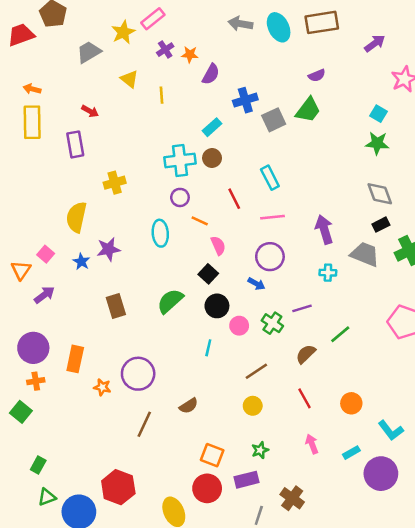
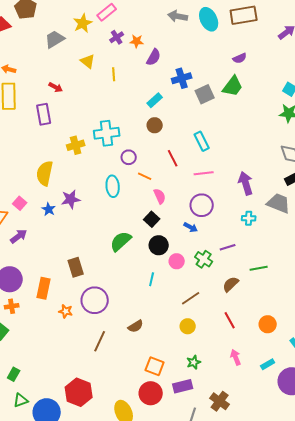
cyan cross: (180, 160) -> (107, 133), moved
brown rectangle: (116, 306) -> (76, 267), moved
green line: (340, 334) -> (259, 268), turned 30

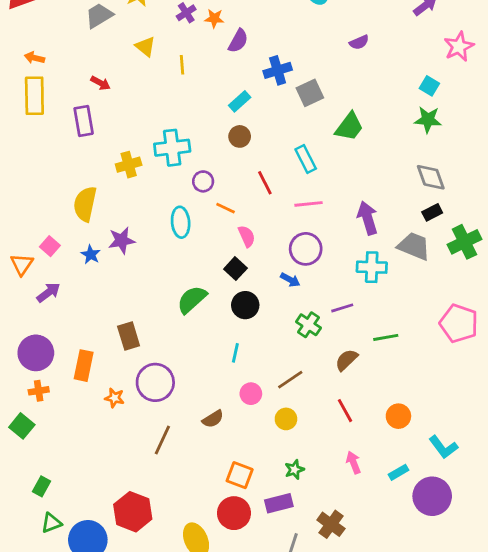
green trapezoid: (233, 86) -> (349, 127), moved
cyan cross: (249, 218) -> (372, 267), size x1.5
pink circle: (177, 261) -> (251, 394), moved

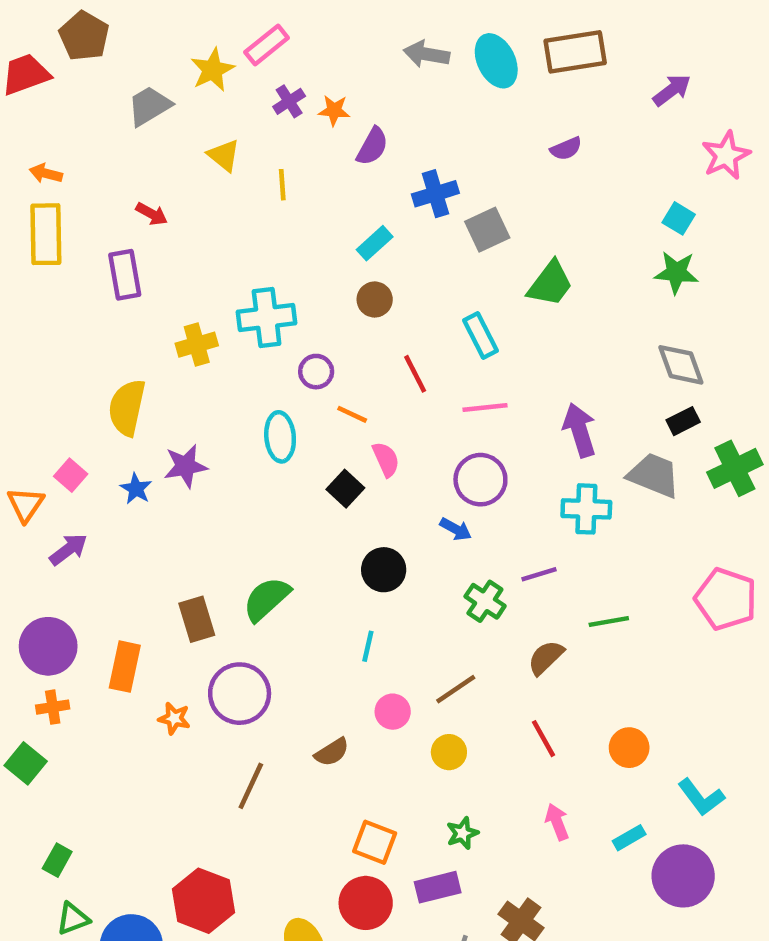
black square: (235, 269) -> (345, 489), moved
green semicircle: (192, 299) -> (267, 599), moved

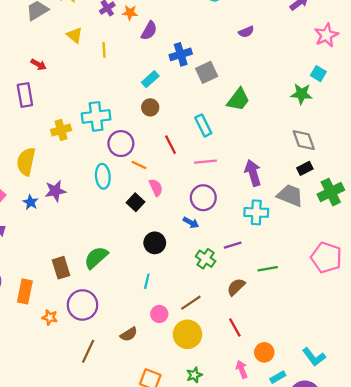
cyan square: (679, 218) -> (318, 74), moved
purple circle: (316, 372) -> (121, 144), size x1.5
orange circle: (629, 748) -> (264, 352), moved
yellow circle: (449, 752) -> (187, 334), size x1.6

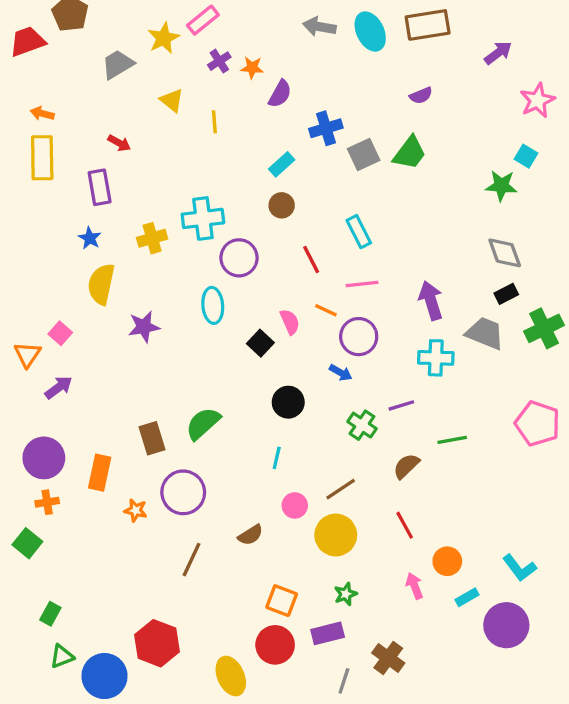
green trapezoid: (238, 99) -> (410, 153), moved
orange line: (139, 165) -> (326, 310), moved
blue star: (31, 202) -> (90, 238), moved

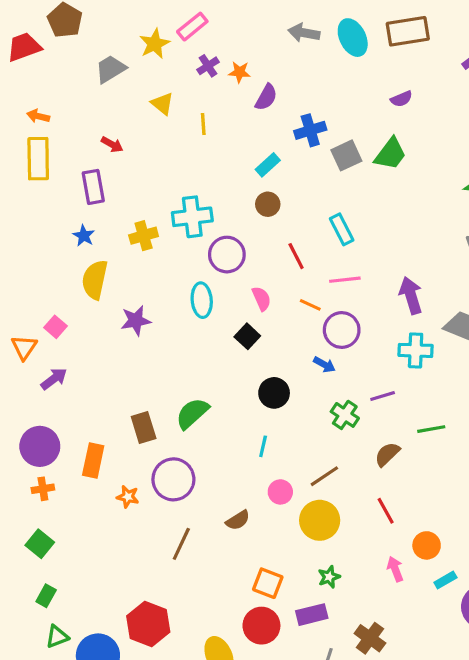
pink semicircle: (290, 322) -> (261, 299), moved
green square: (27, 543) -> (40, 544), moved

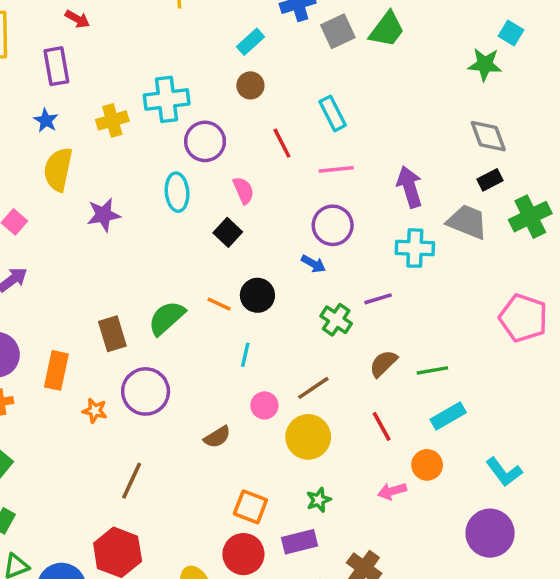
orange line: (310, 305) -> (219, 304), moved
green line: (431, 429) -> (432, 370), moved
brown line: (181, 544) -> (132, 481), moved
pink arrow: (395, 569) -> (392, 491), turned -85
cyan rectangle: (445, 580) -> (448, 416), moved, size x1.4

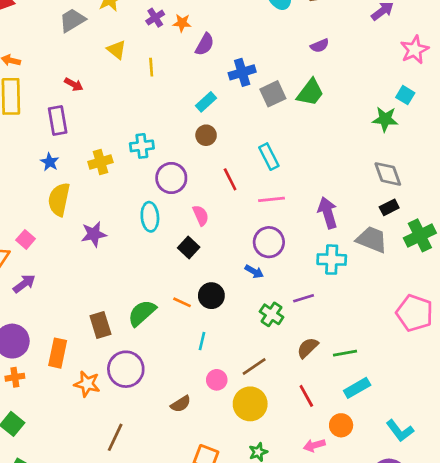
cyan cross: (167, 99) -> (142, 146), size x0.7
orange star: (95, 411) -> (87, 384), size x1.4

